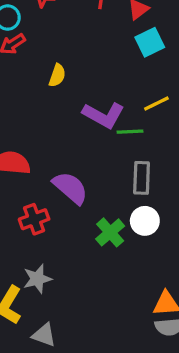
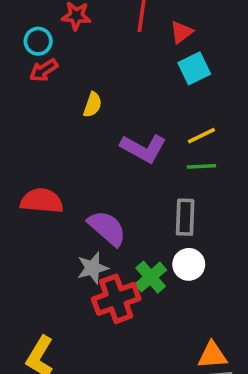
green line: (130, 132) -> (201, 166), moved
red cross: (34, 219) -> (116, 299), moved, size x1.4
gray star: (37, 279) -> (93, 268), moved

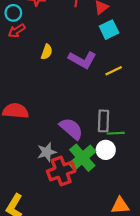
purple L-shape: (143, 148) -> (82, 60), moved
green line: (201, 166) -> (116, 133), moved
purple semicircle: (107, 228) -> (71, 129), moved
green cross: (151, 277) -> (82, 158), size x1.4

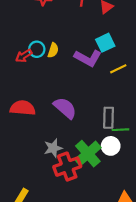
cyan circle: (13, 13) -> (37, 49), moved
cyan square: (109, 30) -> (105, 43), moved
red arrow: (17, 31) -> (24, 56), moved
purple semicircle: (71, 129) -> (65, 108), moved

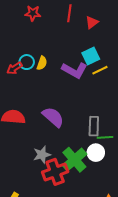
yellow line: (118, 69) -> (100, 70), moved

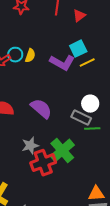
gray rectangle: (94, 126) -> (81, 118), turned -66
white circle: (96, 153) -> (90, 104), moved

